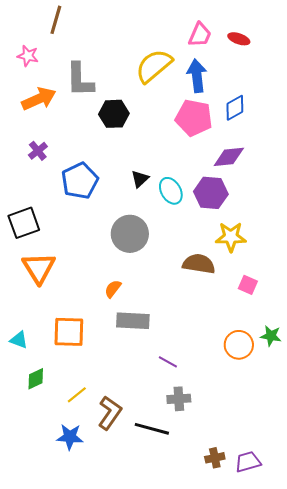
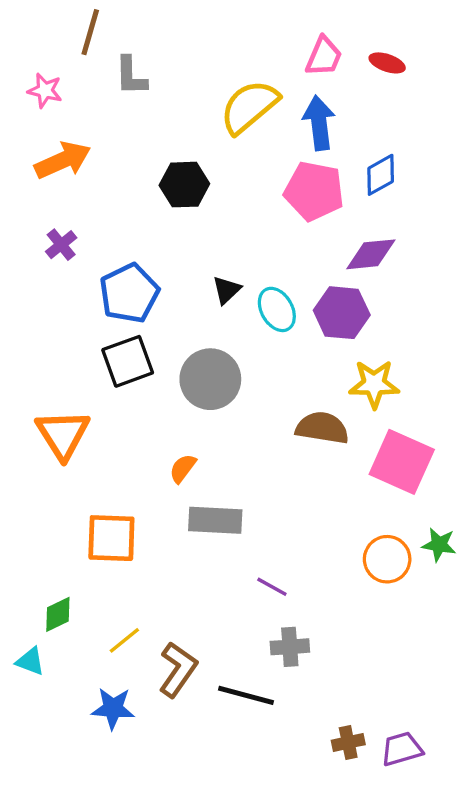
gray L-shape: (80, 80) -> (131, 76), moved, size x0.7
black square: (24, 223) -> (128, 361), moved
pink square: (248, 285) -> (402, 462), size x2.0
cyan triangle: (19, 340) -> (30, 661), moved

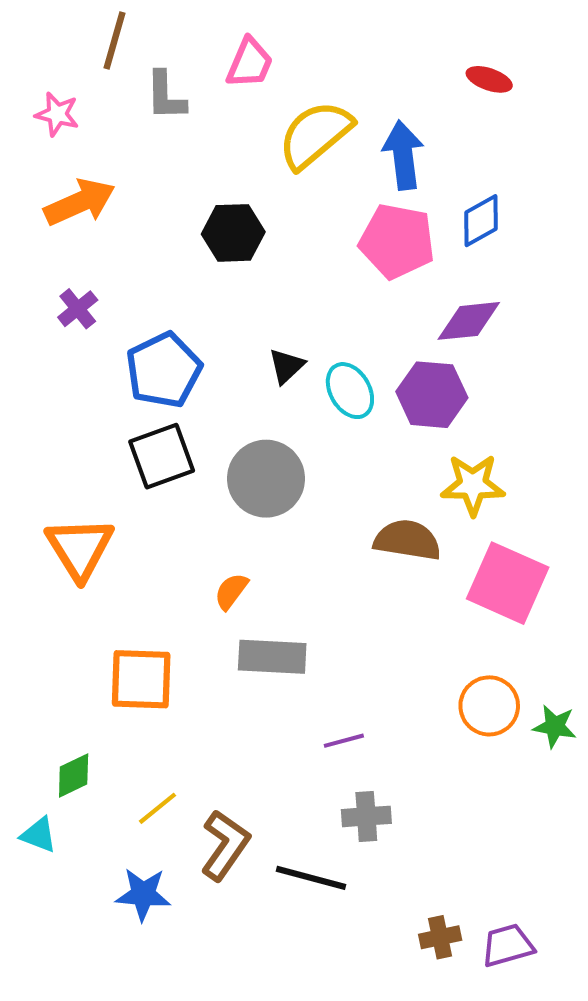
pink trapezoid: (324, 56) -> (250, 63), moved
green star: (439, 545) -> (555, 726), moved
purple line: (272, 587) -> (344, 741), turned -44

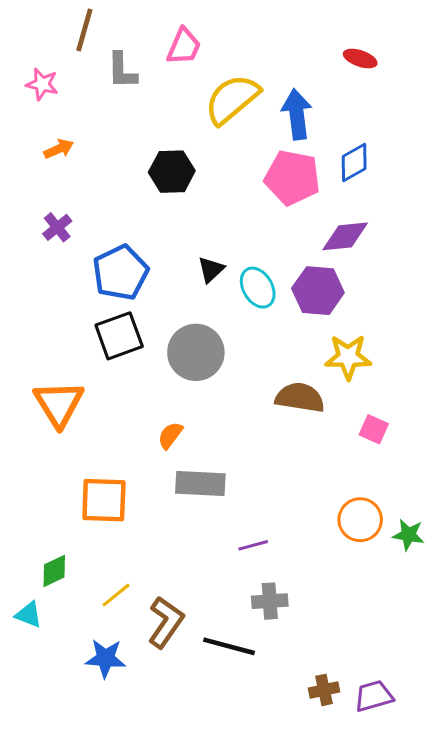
orange arrow: (80, 202) -> (59, 149), size x0.6
pink square: (508, 583) -> (374, 429), size x0.5

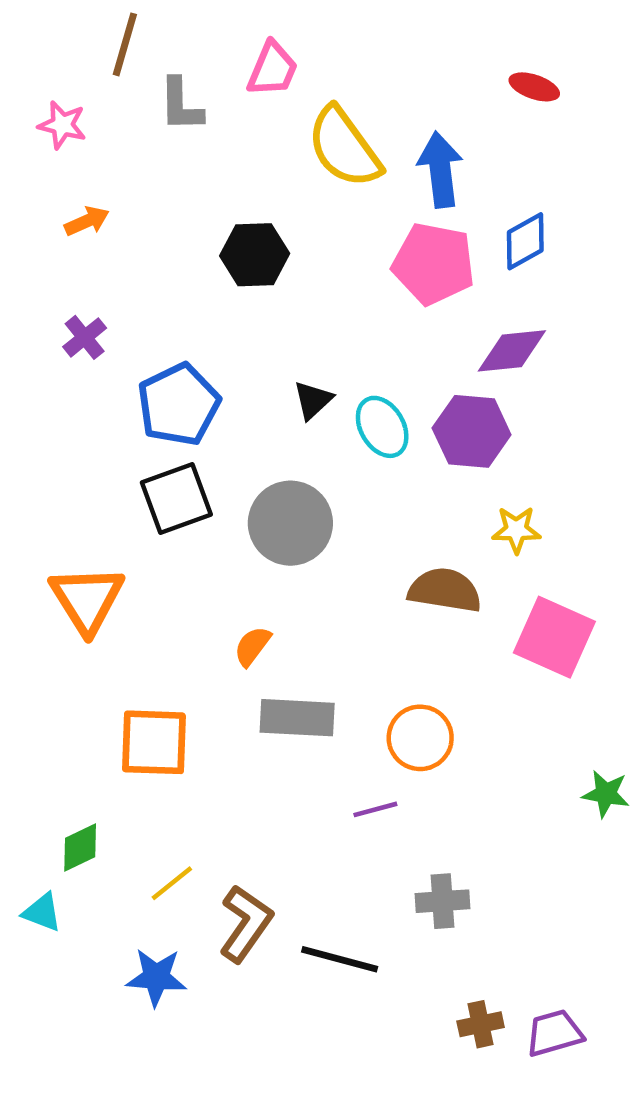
yellow semicircle: (232, 99) -> (344, 147), turned -86
yellow star: (348, 357) -> (516, 530), size x0.7
pink square: (374, 429) -> (554, 637), size x1.8
orange circle: (360, 520) -> (420, 738), moved
gray cross: (270, 601) -> (443, 901), moved

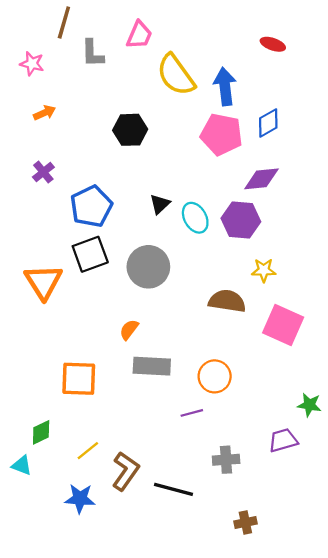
orange triangle: (87, 599) -> (43, 282), moved
purple trapezoid: (554, 1033) -> (283, 440), moved

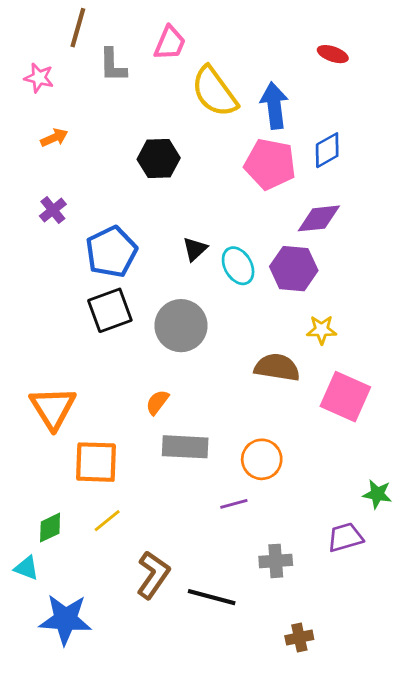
orange triangle: (43, 282) -> (53, 408), moved
yellow line: (88, 451) -> (107, 521), moved
blue star: (80, 499) -> (65, 619), moved, size x1.4

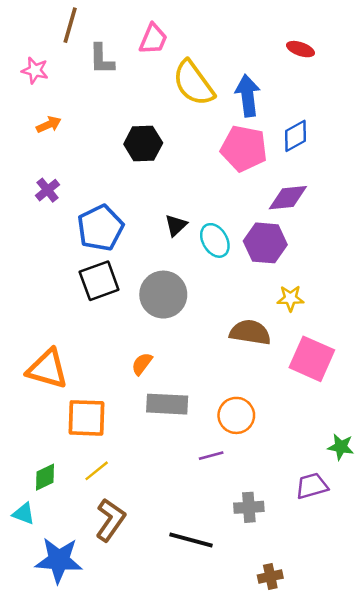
orange triangle: (53, 408) -> (47, 369), turned -42
brown L-shape: (153, 575) -> (110, 520), moved

